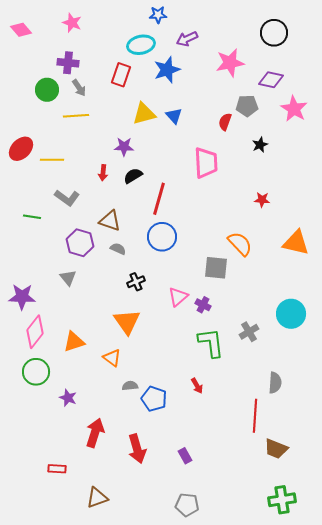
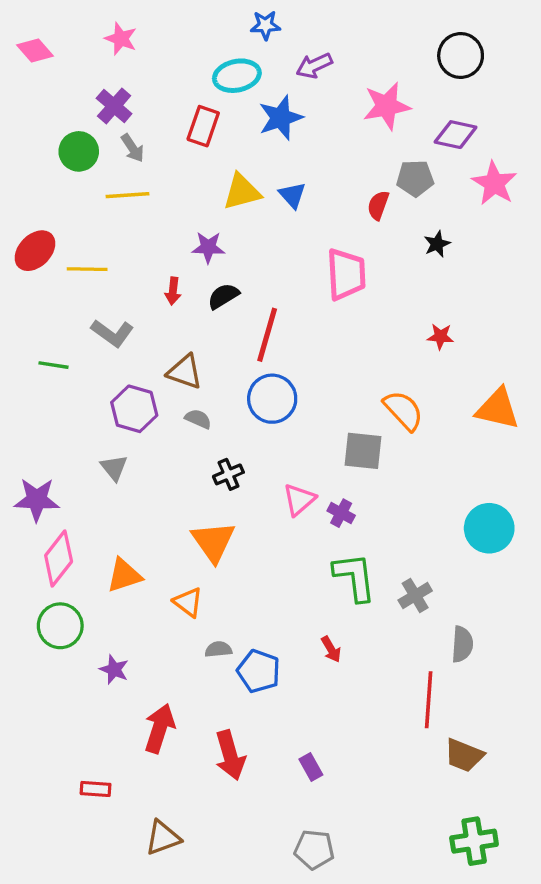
purple cross: (68, 63) -> (114, 106), turned 35
gray cross: (249, 332) -> (415, 596), moved

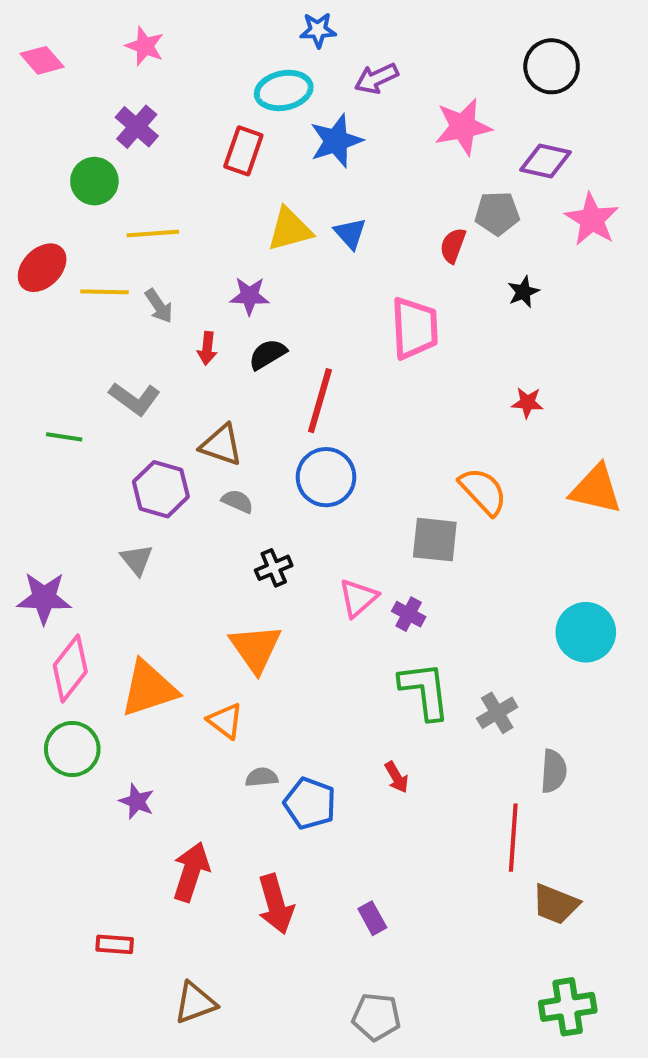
gray arrow: (133, 148) -> (159, 306), moved
red ellipse: (35, 251) -> (42, 268), moved
yellow line: (87, 269) -> (104, 292), moved
orange triangle: (124, 575) -> (149, 689), size x1.4

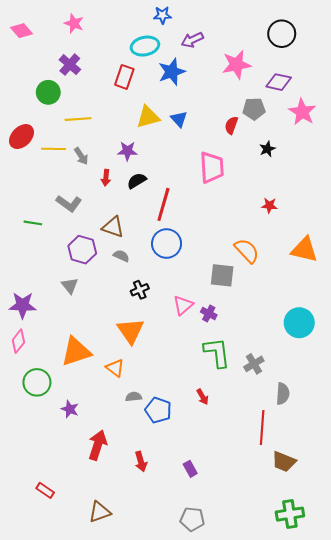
pink diamond: (70, 668) -> (18, 341), moved, size x0.7
red arrow: (276, 904) -> (141, 462), size x0.7
red rectangle: (115, 944) -> (45, 490), moved, turned 30

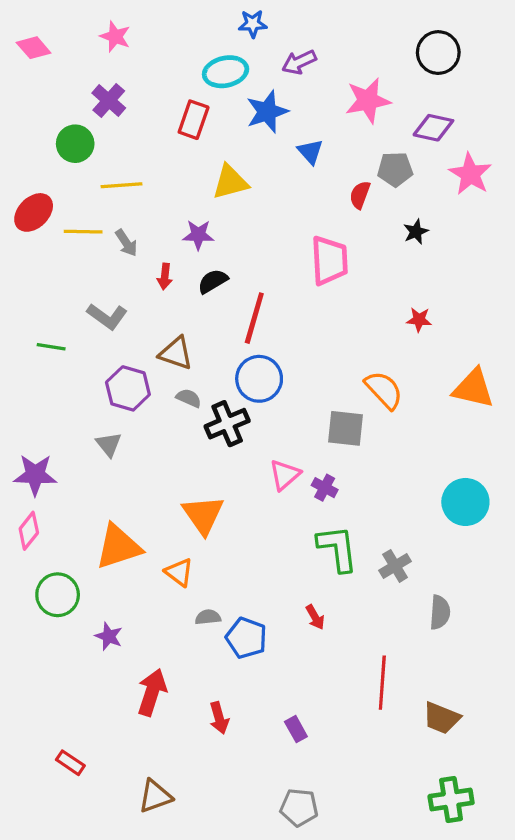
blue triangle: (179, 119) -> (310, 152), moved
black cross: (140, 290) -> (227, 424), moved, size x1.5
red line: (262, 428) -> (382, 683), moved

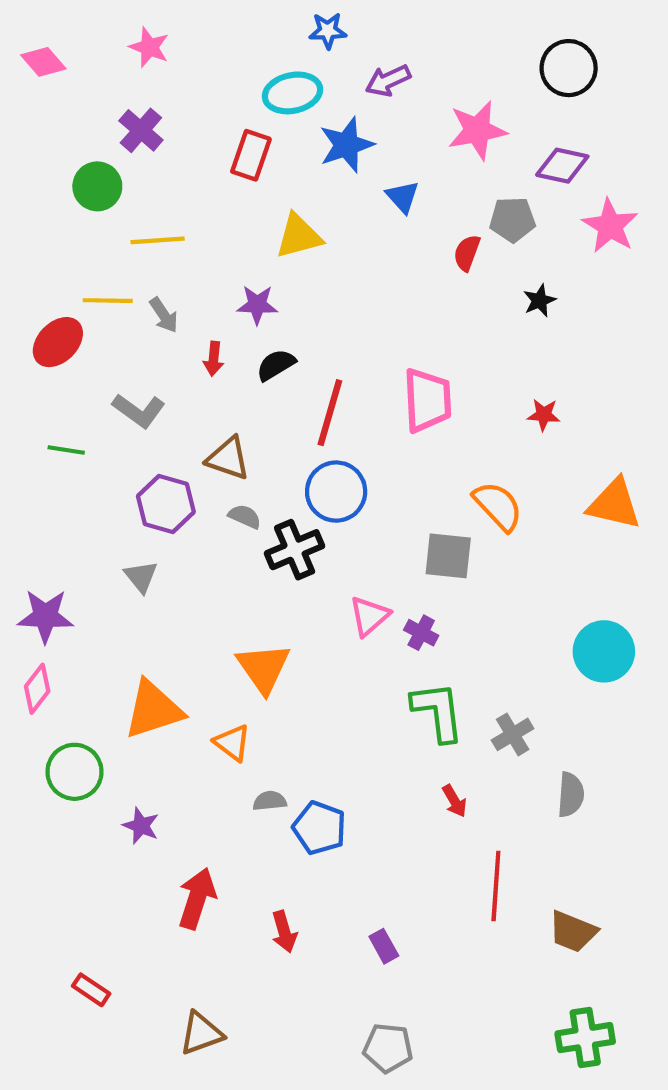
red ellipse: (34, 212) -> (58, 342), moved
pink trapezoid: (329, 260) -> (427, 400), moved
red arrow: (315, 617) -> (454, 801), moved

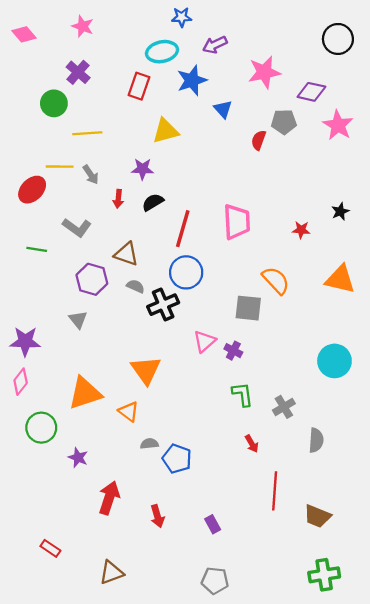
black circle: (569, 68) -> (338, 39), moved
black star: (540, 301) -> (340, 211), moved
green L-shape: (438, 712) -> (242, 394), size x0.7

